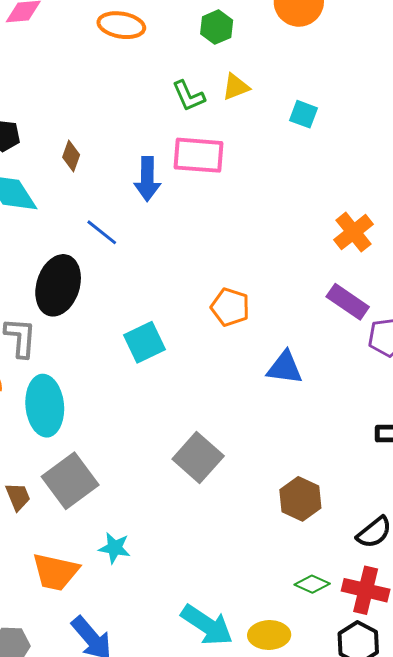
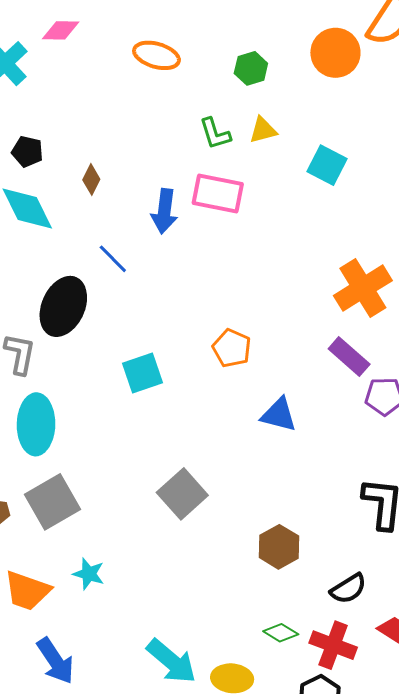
cyan square: (304, 114) -> (327, 165), size x1.4
orange cross: (353, 232) -> (363, 288), size x1.4

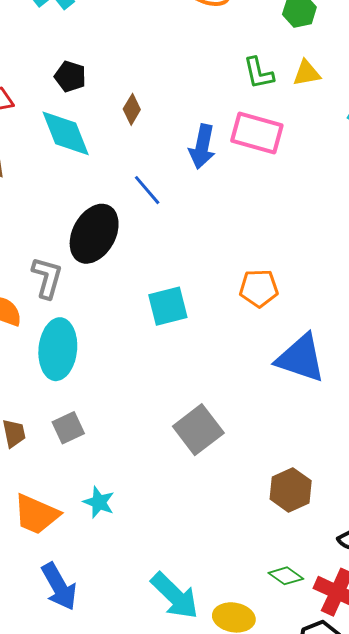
orange pentagon: (232, 348) -> (259, 288), turned -30
blue triangle: (279, 415) -> (301, 358), size x1.4
gray square: (52, 502) -> (68, 428), size x0.6

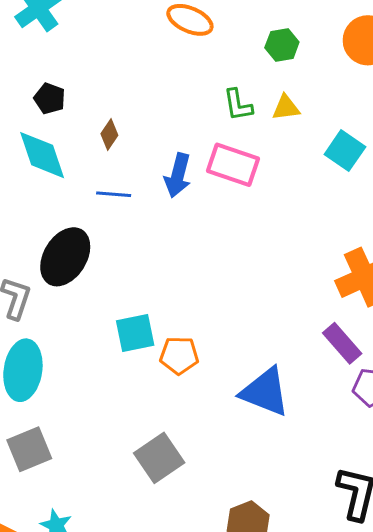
blue line: (147, 190) -> (114, 194), moved, turned -48
orange pentagon: (259, 288) -> (179, 355), moved
gray square: (68, 428) -> (29, 449), size x1.4

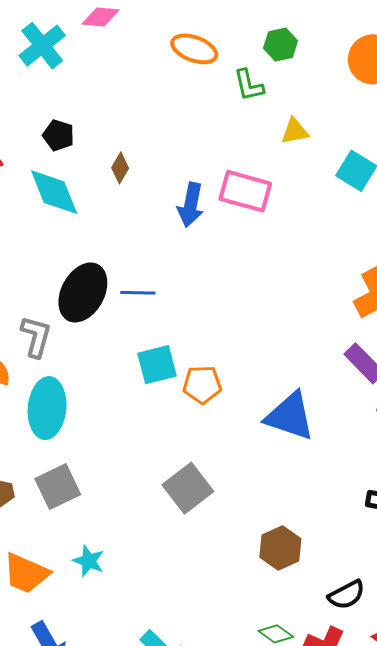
green hexagon: (282, 45) -> (280, 45), moved
green L-shape: (238, 105) -> (249, 85), moved
blue line: (114, 194) -> (138, 293), moved

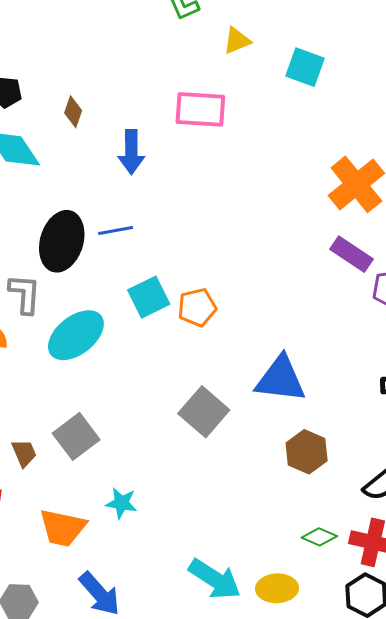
blue arrow: (191, 205) -> (131, 152), moved
cyan ellipse: (47, 408) -> (76, 335), moved, turned 58
blue triangle: (290, 416) -> (281, 379), moved

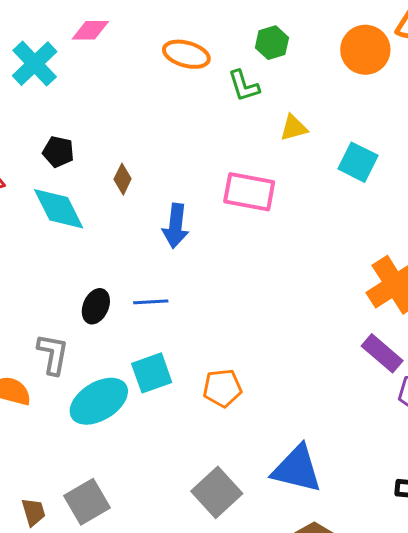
black ellipse: (62, 241) -> (96, 306), size x0.6
cyan square: (149, 297) -> (152, 373), moved

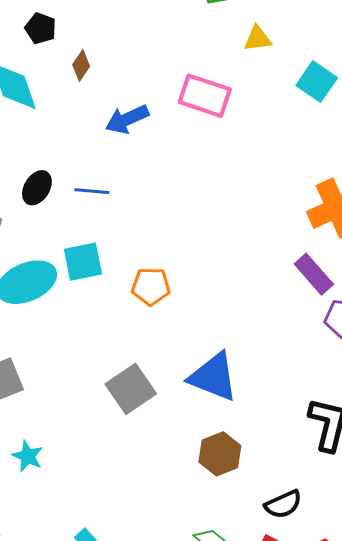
black pentagon: (58, 152) -> (41, 28), moved
blue arrow: (176, 226) -> (127, 119), turned 51

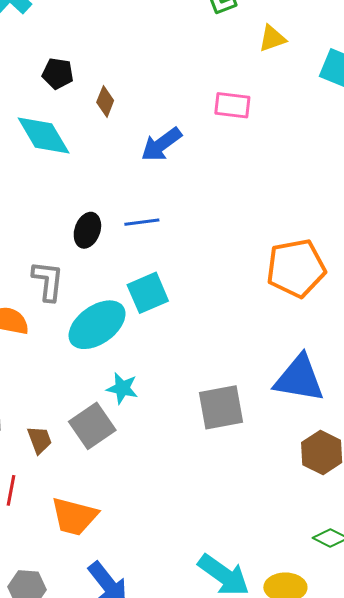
pink rectangle: (205, 96) -> (232, 105), size x0.7
orange pentagon: (151, 286) -> (296, 268), moved, size x1.5
gray square: (131, 389) -> (221, 407), turned 36
cyan star: (28, 456) -> (122, 388), moved

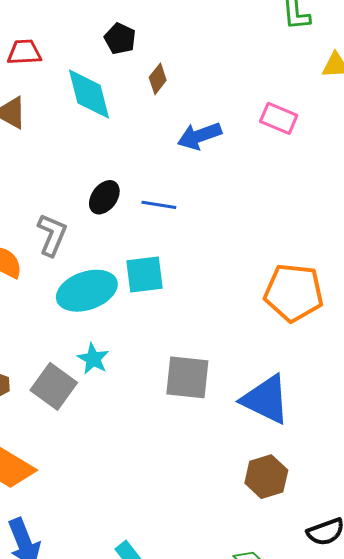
gray square: (221, 407) -> (187, 377), moved
gray square: (92, 426) -> (54, 386), turned -36

